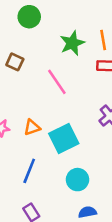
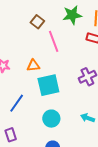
brown square: (15, 62) -> (37, 22), moved
orange triangle: (32, 127) -> (33, 66), moved

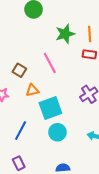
brown square: (37, 22) -> (19, 70), moved
cyan circle: (51, 119) -> (57, 132), moved

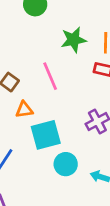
cyan circle: (57, 132) -> (66, 164), moved

